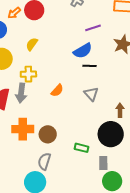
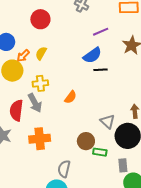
orange arrow: (14, 13) -> (23, 56), moved
gray arrow: (21, 93) -> (35, 103), turned -30
gray triangle: (91, 94) -> (108, 121), moved
brown circle: (48, 134) -> (86, 141), moved

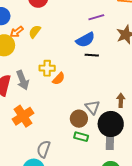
yellow cross: (40, 83) -> (47, 68), moved
orange cross: (40, 139) -> (23, 116), turned -35
brown circle: (86, 141) -> (79, 119), moved
gray rectangle: (123, 165) -> (110, 143), moved

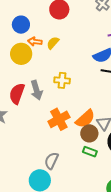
orange arrow: (17, 32) -> (35, 42), turned 40
orange semicircle: (59, 79) -> (85, 119), moved, size x1.5
orange cross: (23, 116) -> (59, 119), moved

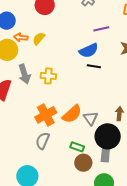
gray arrow: (37, 90) -> (24, 74), moved
brown circle: (89, 133) -> (83, 163), moved
gray semicircle: (51, 161) -> (43, 141), moved

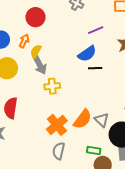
orange arrow: (21, 37) -> (24, 41), moved, turned 120
gray arrow: (24, 74) -> (40, 65), moved

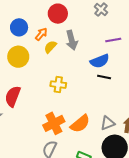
gray arrow: (40, 65) -> (72, 40), moved
gray triangle: (102, 120) -> (108, 123), moved, turned 42

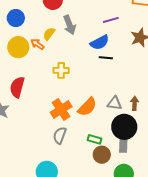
orange arrow: (41, 34) -> (37, 44), moved, turned -88
gray triangle: (108, 123) -> (114, 103), turned 35

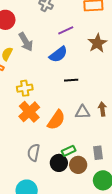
black line: (106, 58) -> (71, 80), moved
orange cross: (61, 110) -> (29, 112), moved
black circle: (124, 127) -> (59, 163), moved, size x0.7
green rectangle: (95, 139) -> (69, 151), turned -32

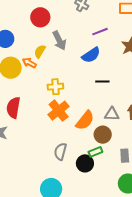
brown circle: (78, 165) -> (103, 135), moved

